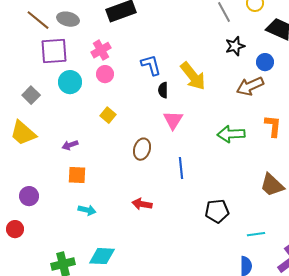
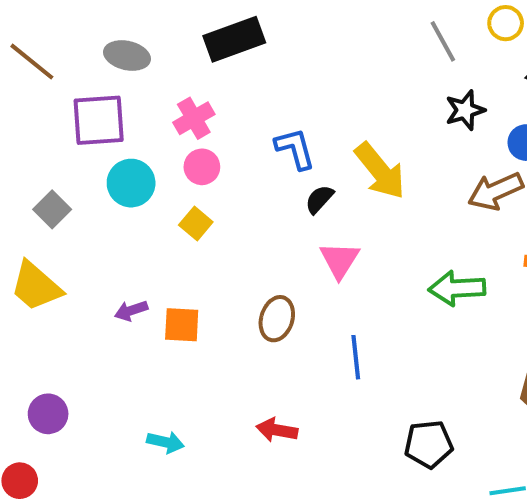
brown line: (38, 20) -> (32, 62), moved
black semicircle: (163, 90) -> (319, 199), turned 42
yellow square: (108, 115) -> (196, 224), moved
orange square: (77, 175) -> (182, 325), moved

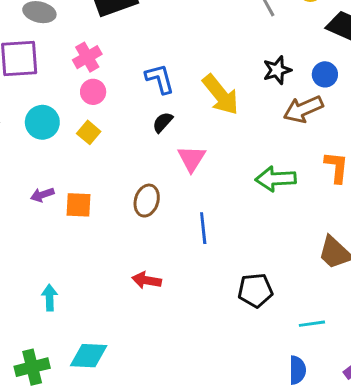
black star: (465, 110) -> (277, 70), moved
cyan circle: (131, 183) -> (42, 122), moved
black semicircle: (319, 199) -> (163, 122), moved
cyan arrow: (165, 442) -> (50, 298), moved, turned -105

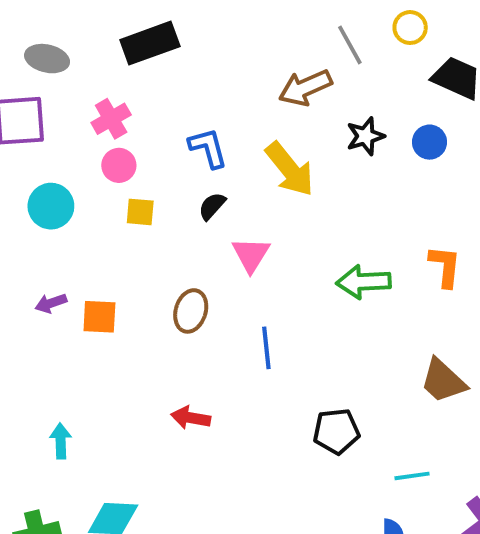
brown arrow: (303, 109) -> (305, 88), moved
yellow square: (89, 132) -> (140, 212), moved, turned -35

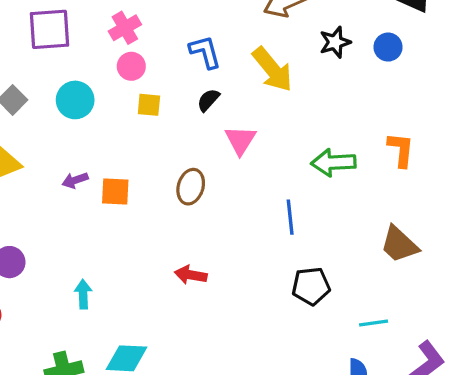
blue line: (266, 348) -> (290, 217), moved

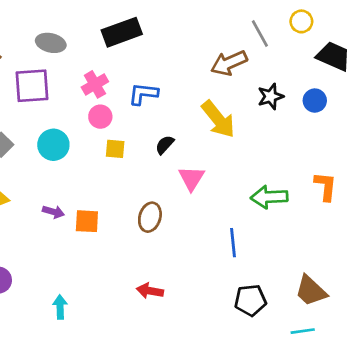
blue L-shape: (205, 52) -> (143, 94), moved, turned -68
purple arrow: (75, 180) -> (53, 212), turned -145
brown trapezoid: (399, 244) -> (311, 291), moved

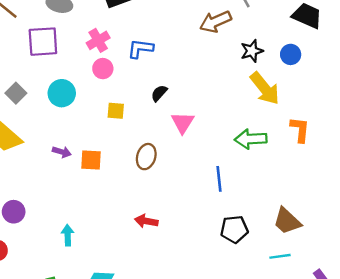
yellow arrow: (218, 119) -> (265, 88), moved
yellow square: (115, 149) -> (116, 111), moved

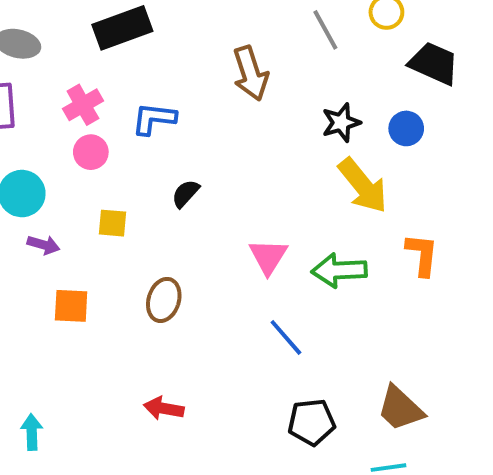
brown arrow: (215, 22) -> (250, 73), moved, turned -84
pink triangle: (183, 123) -> (268, 257), moved
purple arrow: (62, 152) -> (44, 245), moved
blue line: (219, 179) -> (286, 337), turned -35

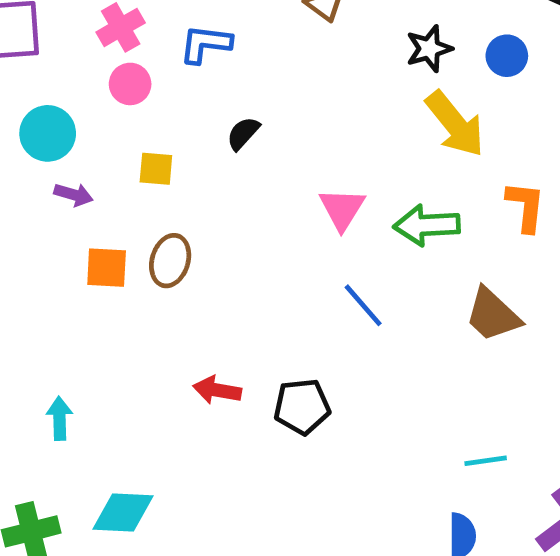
brown ellipse: (164, 300) -> (170, 261), moved
brown trapezoid: (400, 408) -> (493, 315), moved
black pentagon: (312, 422) -> (302, 407), moved

